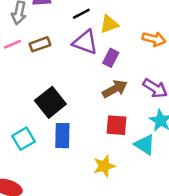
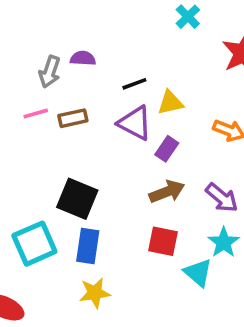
black square: (50, 102) -> (77, 199), turned -36
cyan square: (24, 139) -> (34, 244), size x1.4
yellow star: (104, 166) -> (95, 293), moved

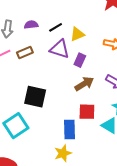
purple semicircle: (83, 58) -> (31, 25), moved
blue rectangle: (88, 246) -> (70, 129), moved
yellow star: (95, 293) -> (63, 153), moved

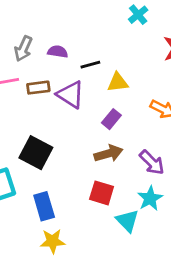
purple triangle: (60, 49) -> (71, 95), moved
blue rectangle: (70, 129) -> (44, 206), moved, turned -30

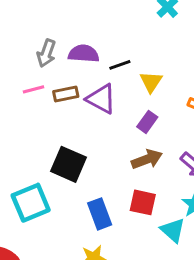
purple semicircle: (58, 52) -> (84, 54), size x1.4
yellow triangle: (118, 82) -> (151, 82), turned -45
blue rectangle: (44, 206) -> (100, 214), moved

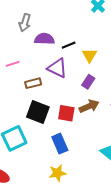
gray arrow: (46, 53) -> (25, 23), moved
brown rectangle: (66, 94) -> (33, 83), moved
red square: (143, 202) -> (66, 113), moved

